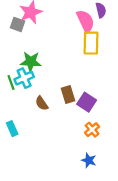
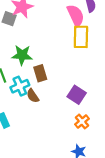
cyan cross: (24, 78) -> (20, 86), moved
brown rectangle: (68, 95) -> (40, 73), moved

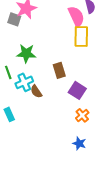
brown rectangle: (40, 73) -> (59, 70), moved

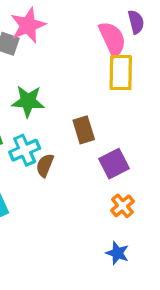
purple square: (77, 90) -> (114, 164), turned 30
brown semicircle: (36, 91) -> (45, 165), turned 56

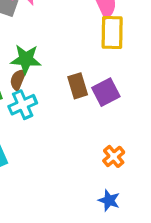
purple square: (114, 164) -> (106, 92), moved
brown semicircle: (45, 165) -> (18, 80), moved

